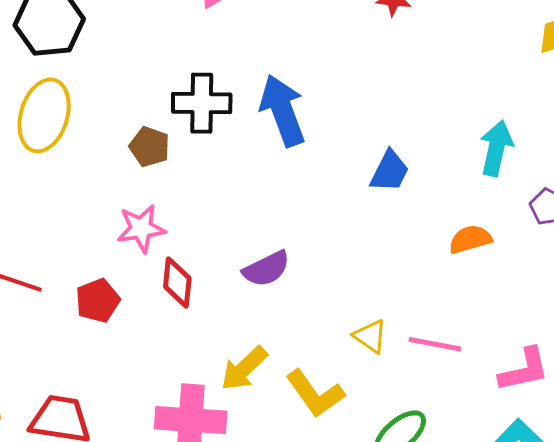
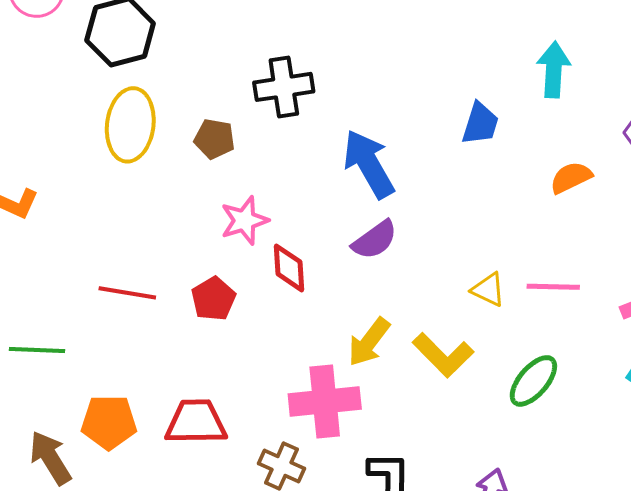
blue arrow: (283, 110) -> (369, 164), moved
brown pentagon: (150, 147) -> (214, 139), moved
cyan arrow: (496, 148) -> (554, 70), moved

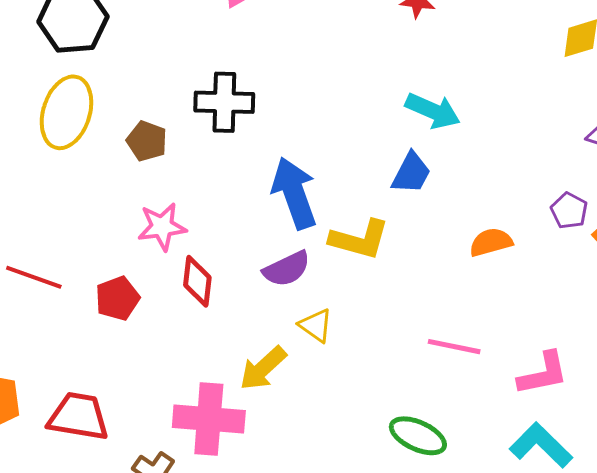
cyan arrow: (554, 70) -> (433, 111), moved, turned 100
yellow triangle: (488, 289) -> (316, 325), moved
yellow L-shape: (443, 355) -> (360, 239), moved, turned -40
green ellipse: (533, 381) -> (418, 436), turned 64

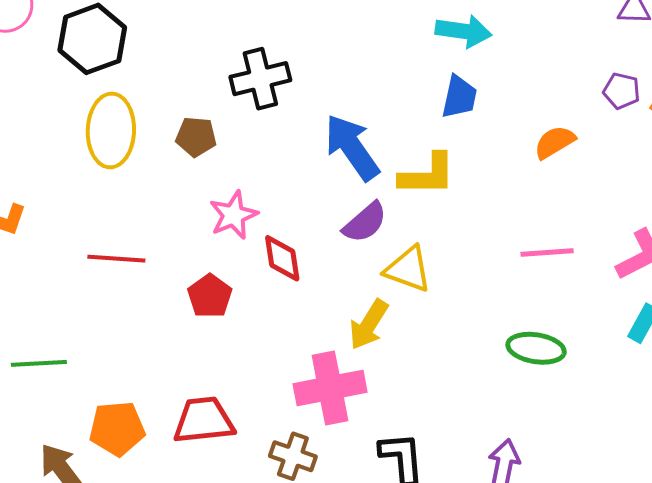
red line: (34, 277) -> (116, 259), moved
yellow triangle: (316, 325) -> (408, 269), size x1.4

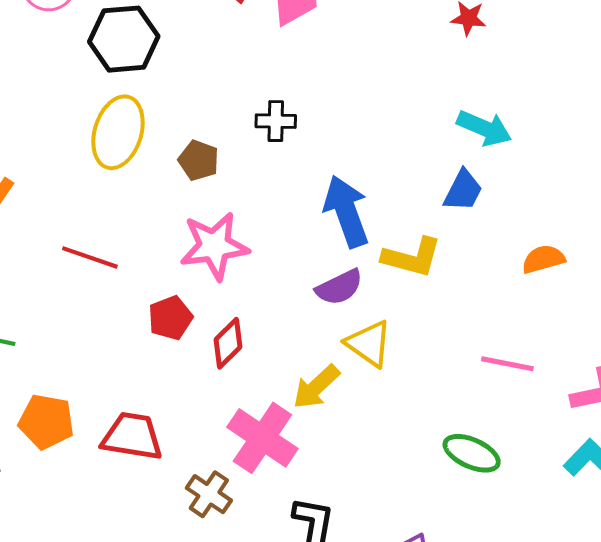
black cross: (260, 79) -> (276, 121), size x0.7
pink star: (233, 215) -> (214, 246), size x1.4
red diamond: (282, 258) -> (228, 343), moved, turned 39
pink cross: (330, 388) -> (262, 438), turned 30

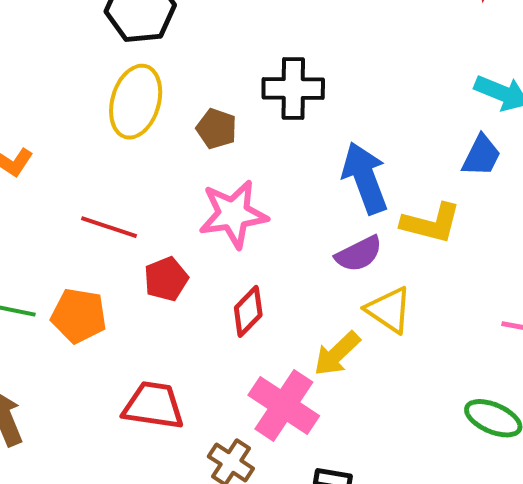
black cross: (276, 121) -> (293, 88), size x1.5
red pentagon: (170, 318) -> (166, 279), moved
orange pentagon: (46, 422) -> (79, 316), moved

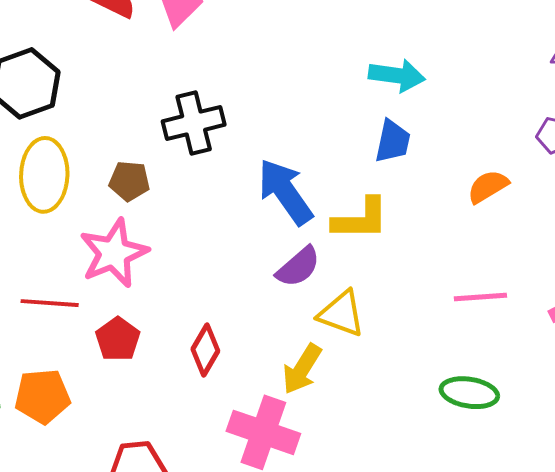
pink star: (233, 214) -> (114, 253), moved

